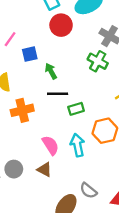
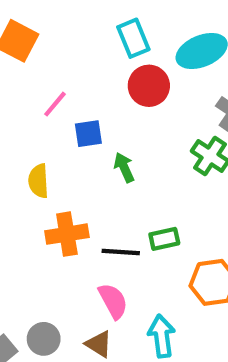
black line: (58, 94) -> (121, 252), moved
cyan arrow: (77, 145) -> (162, 336), moved

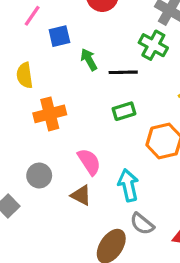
black line: (121, 252) -> (123, 72), moved
gray circle: (44, 339) -> (39, 175), moved

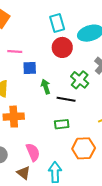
pink line: (32, 16) -> (15, 51), turned 48
green cross: (153, 45) -> (80, 80), moved

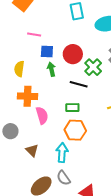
red circle: (62, 47) -> (73, 54), moved
green arrow: (46, 87) -> (51, 69), moved
orange hexagon: (84, 148) -> (75, 130), moved
pink semicircle: (33, 152) -> (42, 115), moved

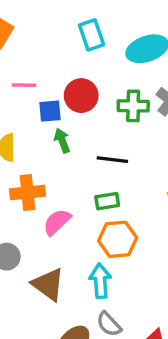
red circle: (73, 54) -> (81, 96), moved
green cross: (93, 67) -> (133, 106), moved, turned -36
pink semicircle: (42, 115) -> (57, 222), turned -108
brown triangle: (32, 150) -> (48, 284), size x1.5

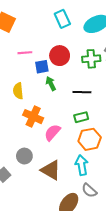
orange cross: (27, 193) -> (33, 117), turned 36

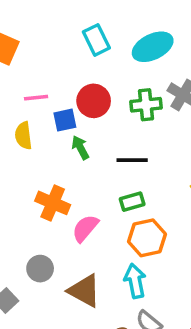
yellow semicircle: (18, 91) -> (23, 136), moved

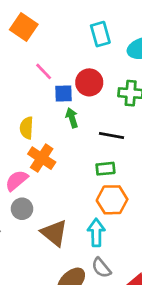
pink line: (36, 98) -> (44, 71), turned 42
yellow semicircle: (23, 136) -> (27, 128), moved
pink semicircle: (85, 228) -> (17, 180), moved

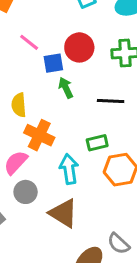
green rectangle: (105, 169) -> (97, 143), moved
cyan arrow: (96, 233) -> (69, 169), moved

